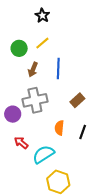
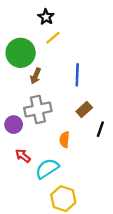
yellow line: (42, 43) -> (53, 38), moved
green circle: (19, 48) -> (21, 53), size x1.6
blue line: (58, 68) -> (77, 75), moved
black line: (83, 132) -> (100, 129), moved

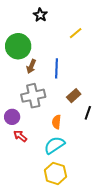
yellow line: (53, 38) -> (76, 33), moved
blue line: (77, 75) -> (56, 68), moved
purple circle: (14, 125) -> (12, 117), moved
cyan semicircle: (47, 168) -> (54, 145), moved

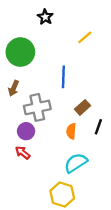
brown arrow: (31, 66) -> (14, 88), moved
purple circle: (12, 117) -> (26, 131), moved
orange semicircle: (56, 122) -> (71, 131), moved
cyan semicircle: (54, 145) -> (76, 163), moved

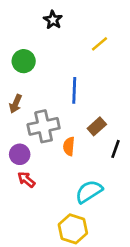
green circle: (20, 52) -> (24, 61), size x0.7
purple circle: (26, 131) -> (20, 154), moved
orange semicircle: (71, 131) -> (69, 146), moved

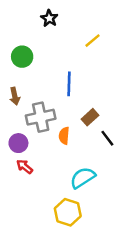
brown arrow: (16, 104) -> (15, 96), turned -35
black line: (115, 149) -> (107, 138), turned -56

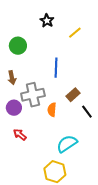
black star: (49, 18) -> (47, 21), moved
purple circle: (18, 143) -> (14, 108), moved

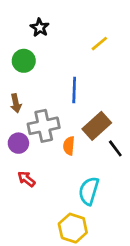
black star: (47, 21) -> (40, 28), moved
brown rectangle: (73, 95) -> (97, 126), size x1.5
cyan semicircle: (67, 144) -> (89, 191), turned -40

